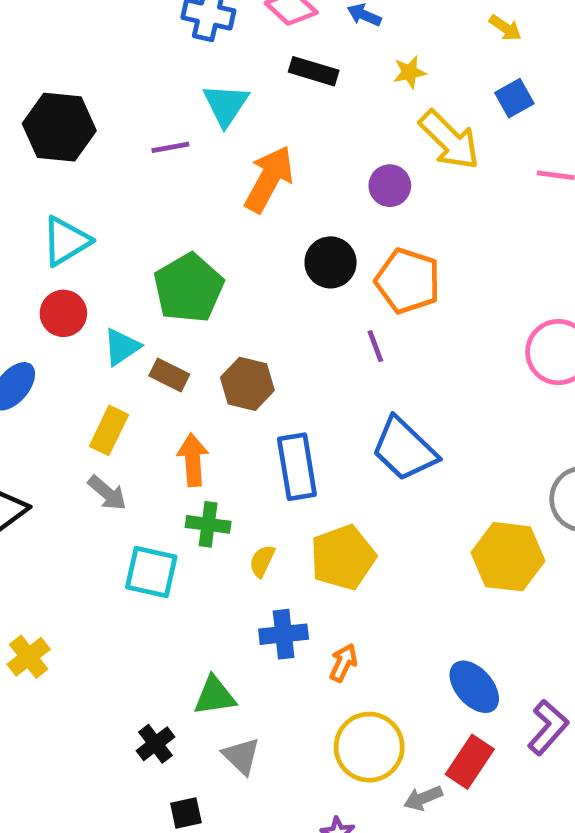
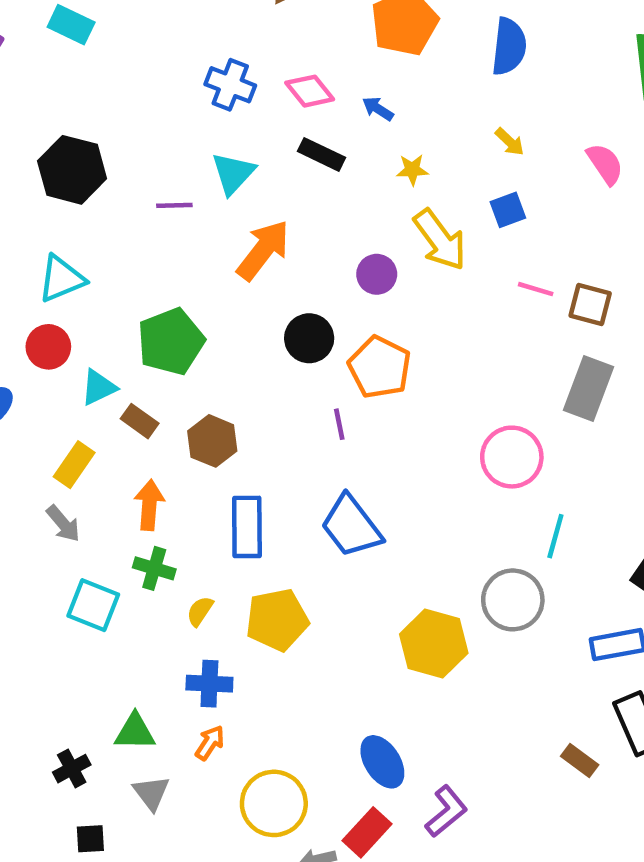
orange arrow: (343, 663) -> (210, 743), moved

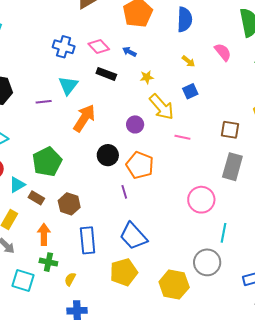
pink semicircle: (605, 164) -> (223, 52), moved
pink line: (536, 289) -> (182, 137), moved
yellow pentagon: (277, 620) -> (124, 272), moved

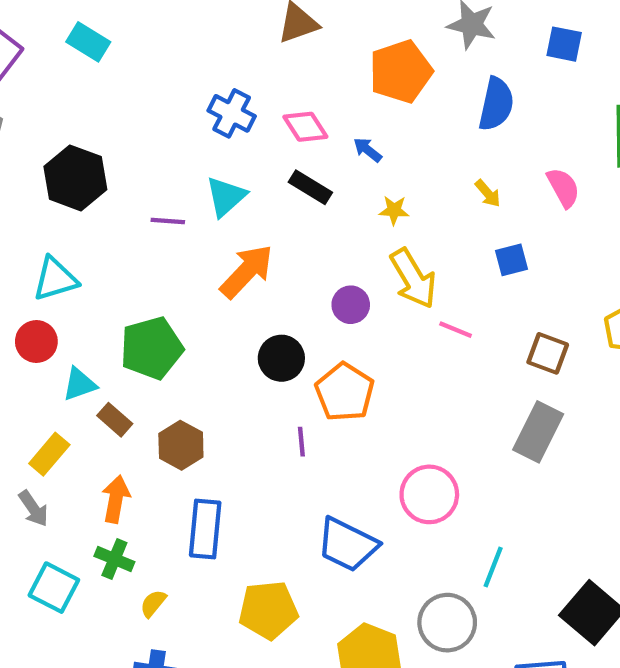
blue square: (190, 91) -> (511, 260), moved
pink line: (182, 137) -> (456, 330), moved
pink circle: (201, 200) -> (429, 494), moved
blue trapezoid: (133, 236) -> (347, 545), moved, turned -32

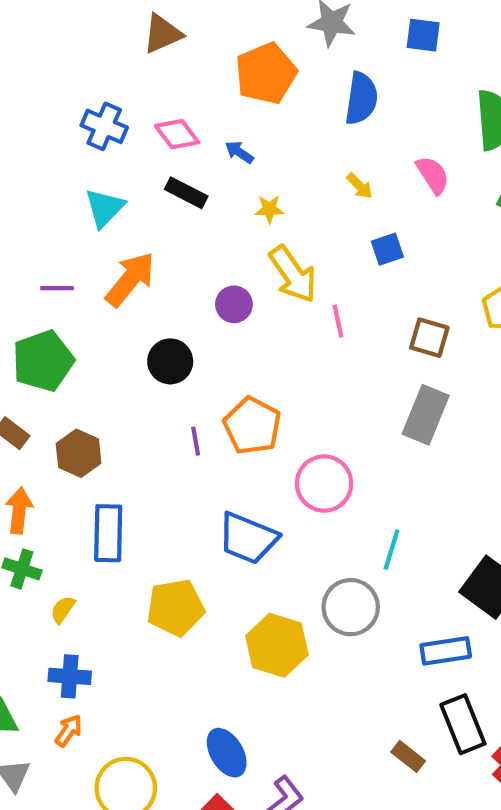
purple line: (168, 221) -> (57, 288), moved
pink line: (456, 330) -> (338, 321), turned 60
orange pentagon: (345, 392) -> (252, 426), moved

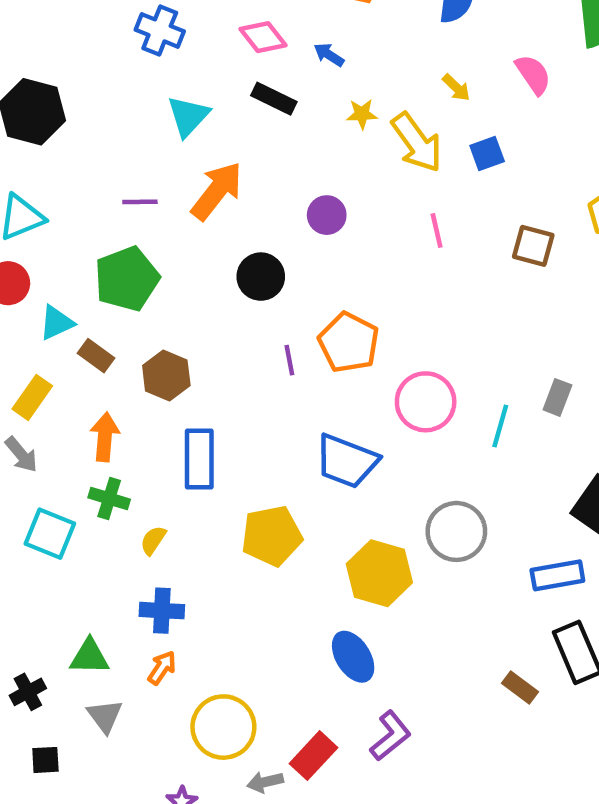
blue cross: (104, 126) -> (160, 30), moved
yellow arrow: (293, 274) -> (417, 143), moved
gray rectangle: (426, 415) -> (557, 397), moved, size x0.6
cyan line: (392, 550) -> (500, 426), moved
blue ellipse: (227, 753) -> (353, 657), moved

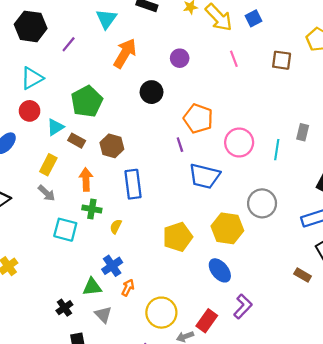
purple line: (140, 202) -> (69, 44), moved, turned -42
purple line: (289, 360) -> (180, 145), moved
yellow pentagon: (272, 536) -> (178, 237), moved
blue cross: (162, 611) -> (112, 266), moved, turned -30

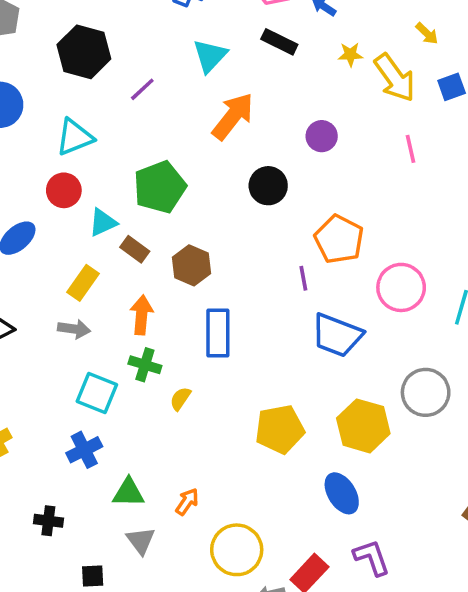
gray arrow: (47, 193) -> (74, 329), turned -42
blue cross: (112, 266) -> (84, 450), moved
purple L-shape: (243, 306) -> (372, 557), turned -70
black cross: (64, 308) -> (48, 521), moved, turned 35

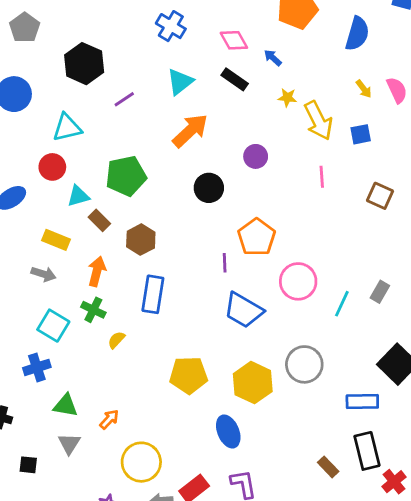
yellow arrow: (427, 33) -> (364, 89), moved
yellow rectangle: (83, 283) -> (56, 240), turned 68

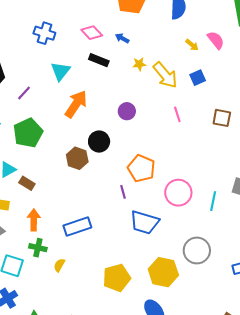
green pentagon: (126, 176) -> (28, 133), moved
brown hexagon: (141, 240) -> (77, 158), moved
blue rectangle: (153, 294) -> (77, 227), turned 76

